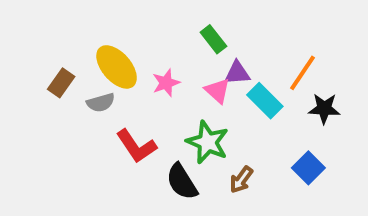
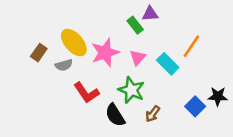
purple triangle: (237, 73) -> (150, 14), moved
pink star: (166, 83) -> (105, 53), size x1.6
pink triangle: (217, 91) -> (138, 58), turned 30
black star: (324, 109) -> (218, 96), moved

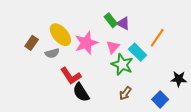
purple triangle: (150, 14) -> (123, 23), moved, turned 32
green star: (131, 90) -> (122, 65), moved
blue square: (195, 106) -> (160, 99), moved
black semicircle: (115, 115) -> (81, 92), moved

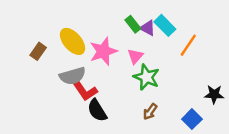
cyan rectangle: (138, 52) -> (165, 25), moved
gray semicircle: (52, 53) -> (73, 76), moved, size x1.5

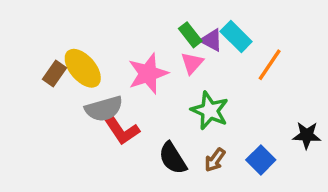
yellow ellipse: (73, 41) -> (83, 68), moved
pink triangle: (135, 56) -> (192, 63), moved
black semicircle: (97, 110) -> (173, 158), moved
blue square: (192, 119) -> (261, 160), moved

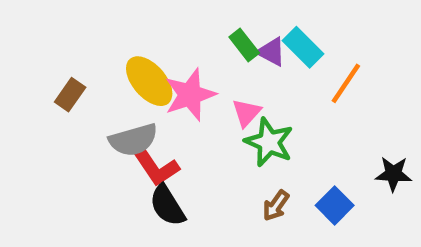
pink triangle: (192, 63) -> (246, 113), moved
yellow ellipse: (83, 68) -> (149, 81), moved
black semicircle: (173, 158) -> (167, 205), moved

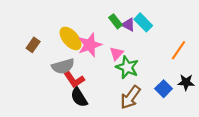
orange line: (346, 83) -> (179, 50), moved
brown arrow: (276, 205) -> (130, 97), size x1.6
blue square: (335, 205) -> (164, 89), moved

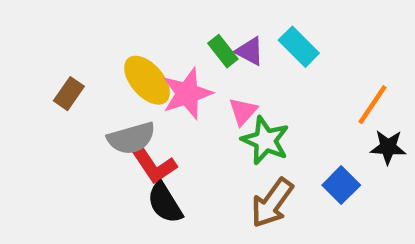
green rectangle: (115, 21) -> (223, 51), moved
purple triangle: (128, 25) -> (250, 51), moved
black star: (186, 82) -> (388, 147), moved

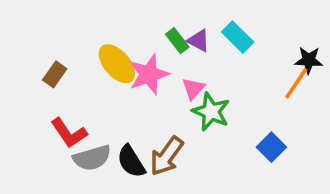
gray semicircle: (131, 138) -> (92, 158), moved
black star: (388, 147) -> (309, 60), moved
red L-shape: (154, 165) -> (69, 133), moved
brown arrow: (272, 203) -> (167, 156), moved

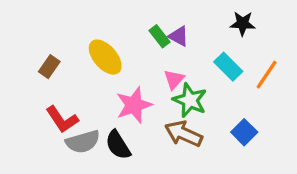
cyan rectangle: (238, 37) -> (228, 67), moved
black star: (309, 60) -> (243, 23), moved
pink star: (149, 74) -> (134, 105), moved
brown arrow: (167, 156) -> (184, 134), moved, turned 78

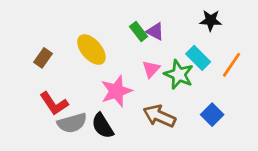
green star: (190, 100) -> (179, 74), moved

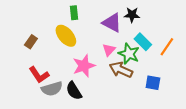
black star: (211, 20) -> (132, 15), moved
green rectangle: (139, 32) -> (74, 13), moved, turned 32
purple triangle: (155, 32) -> (112, 23), size x1.5
blue square: (212, 115) -> (153, 83), turned -35
brown arrow: (159, 116) -> (121, 70), moved

